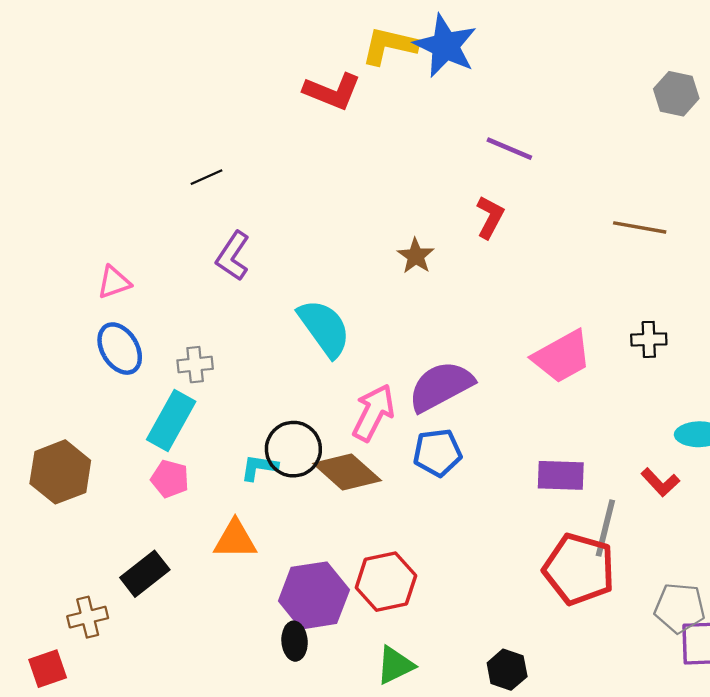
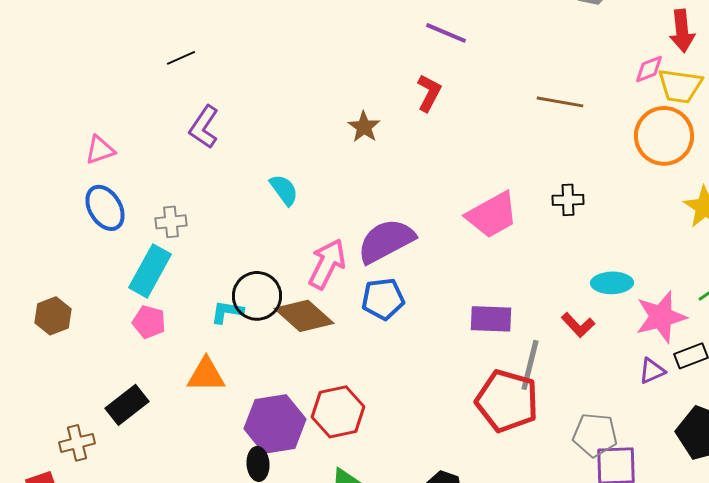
cyan semicircle: (324, 328) -> (284, 190), size x0.6
brown hexagon: (60, 472) -> (53, 316), size x0.7

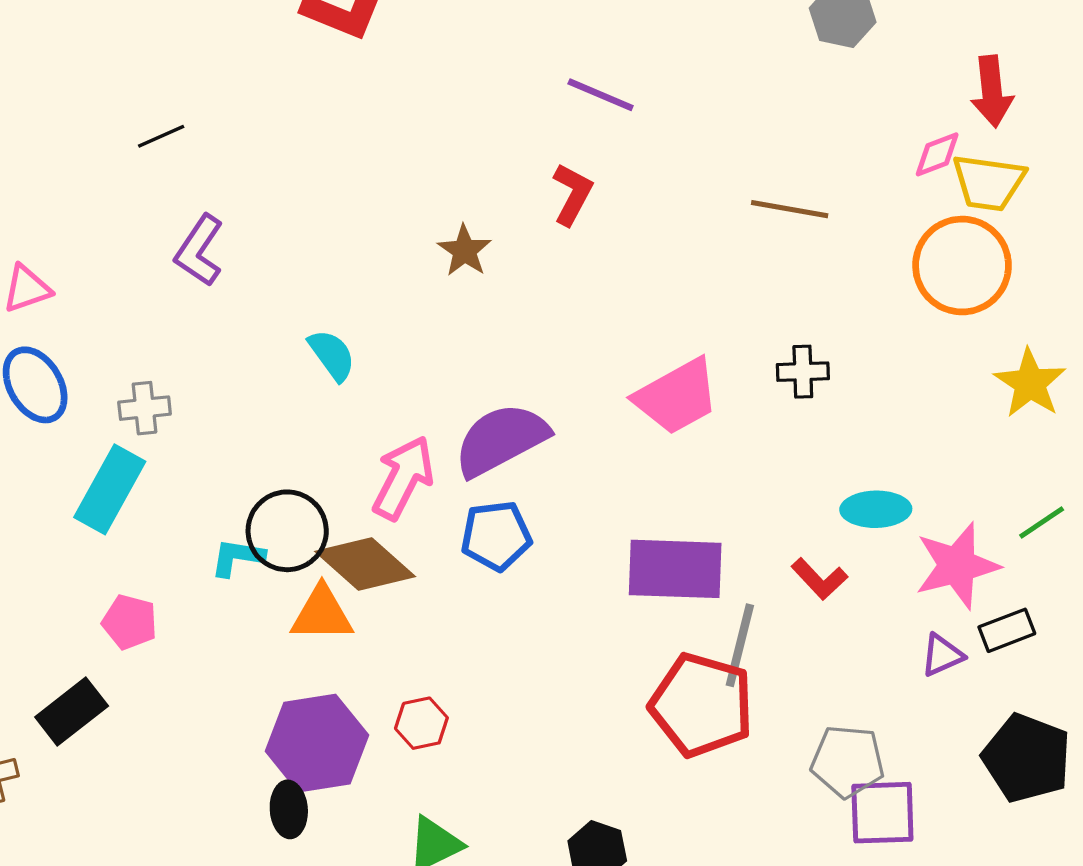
purple rectangle: (491, 319) -> (675, 569), size x1.4
pink pentagon: (149, 322) -> (130, 622), moved
orange triangle: (206, 375) -> (322, 614), moved
red hexagon: (338, 412) -> (421, 723), size x0.6

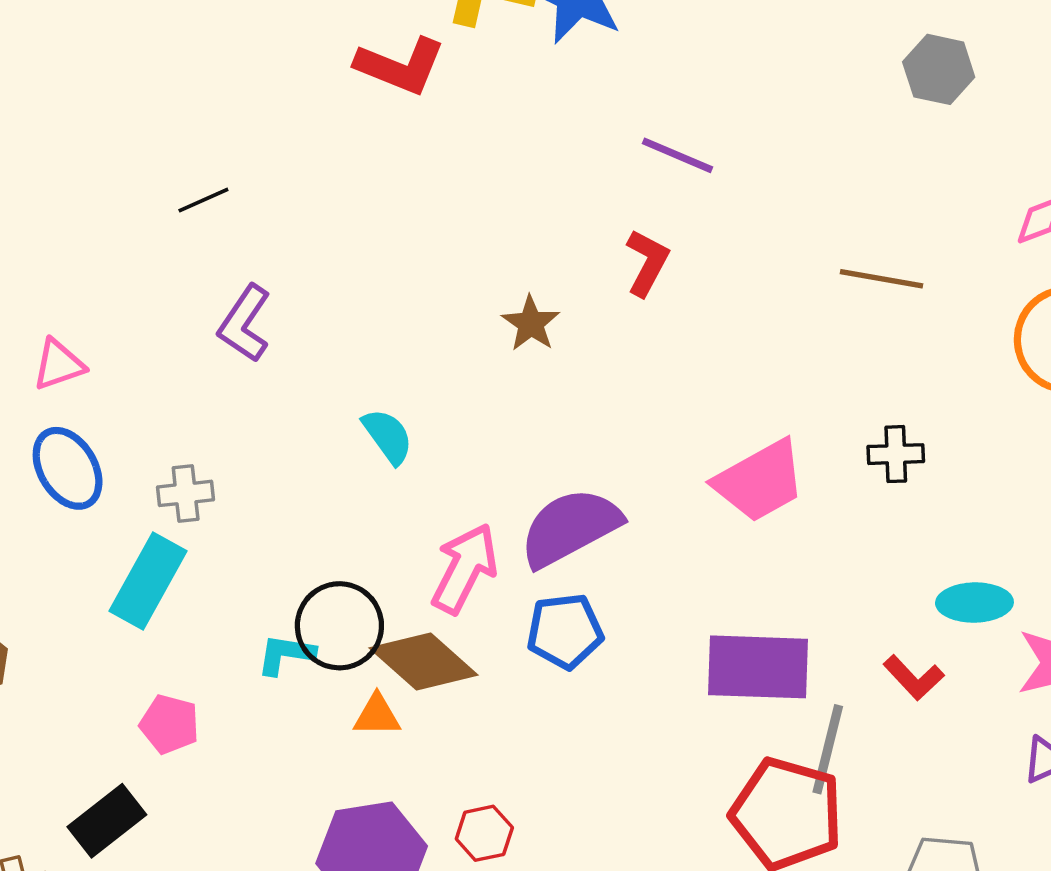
orange triangle: (322, 614) -> (377, 715), size x0.7

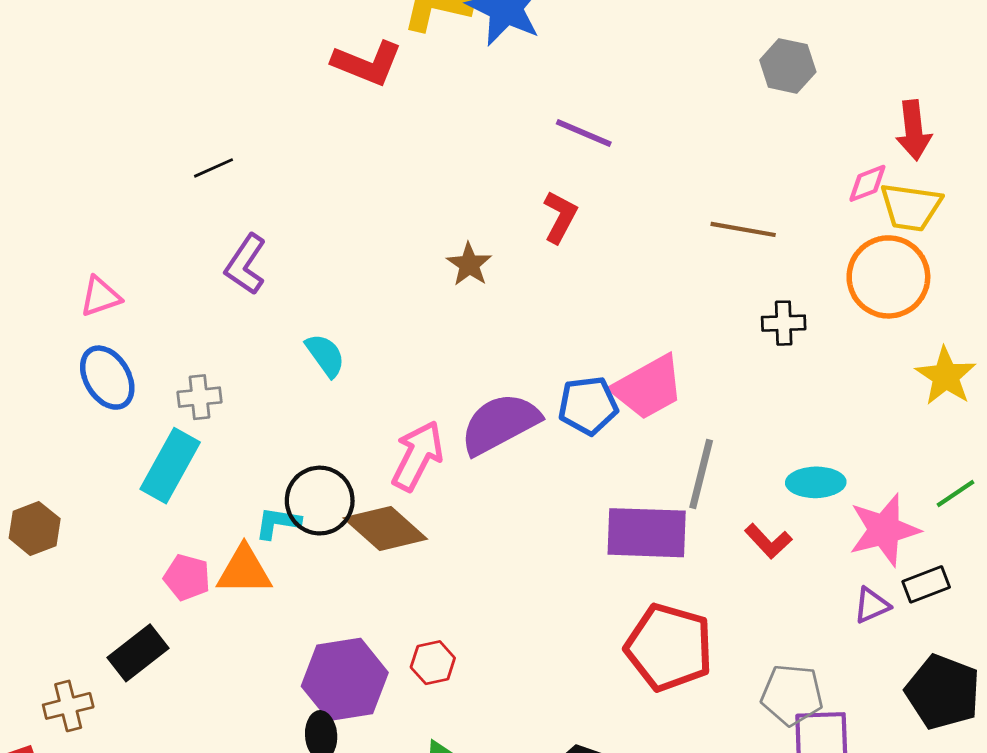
cyan semicircle: (388, 436) -> (325, 355), moved
black cross: (896, 454) -> (784, 323), moved
blue pentagon: (565, 631) -> (588, 406), moved
orange triangle: (377, 715) -> (244, 570), moved, size x1.5
gray line: (828, 749) -> (701, 474), moved

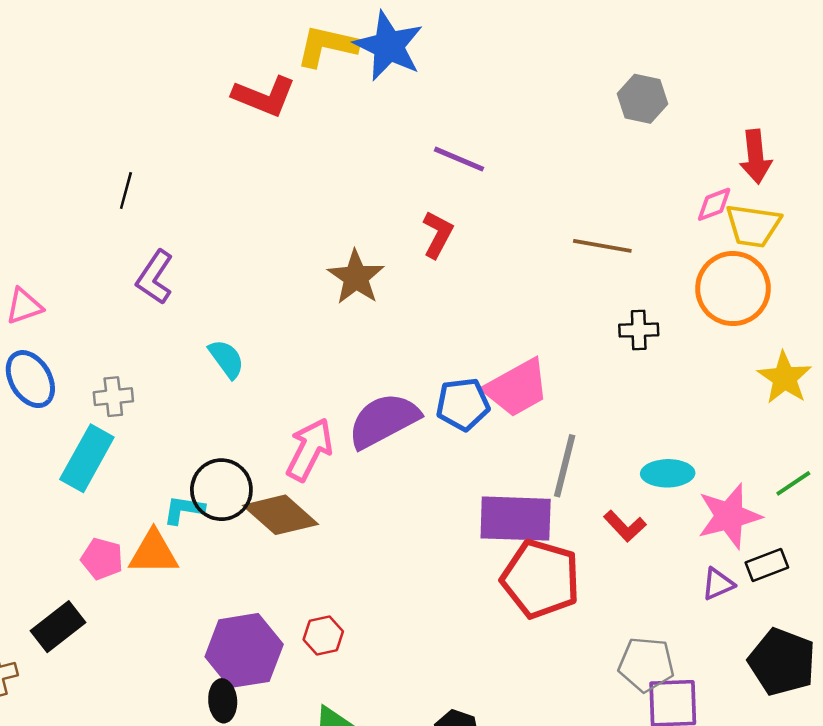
black line: (213, 168) -> (126, 191), turned -51
brown star: (469, 264) -> (356, 277), size x1.4
red pentagon: (669, 647) -> (541, 579), moved

